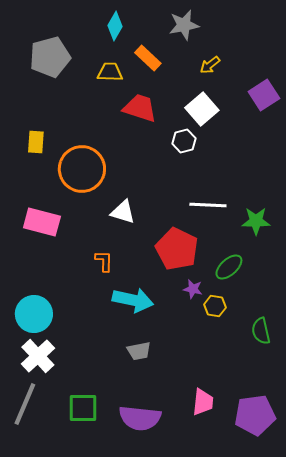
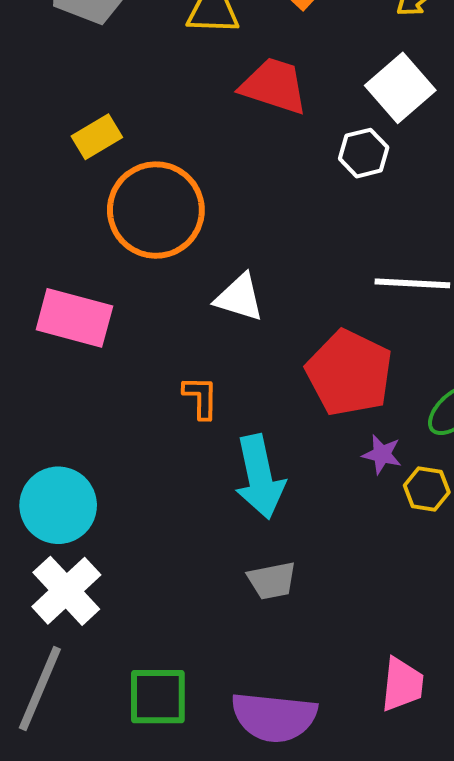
yellow rectangle: (36, 142) -> (97, 137), moved, turned 55
cyan arrow: (133, 300) -> (260, 477), turned 66

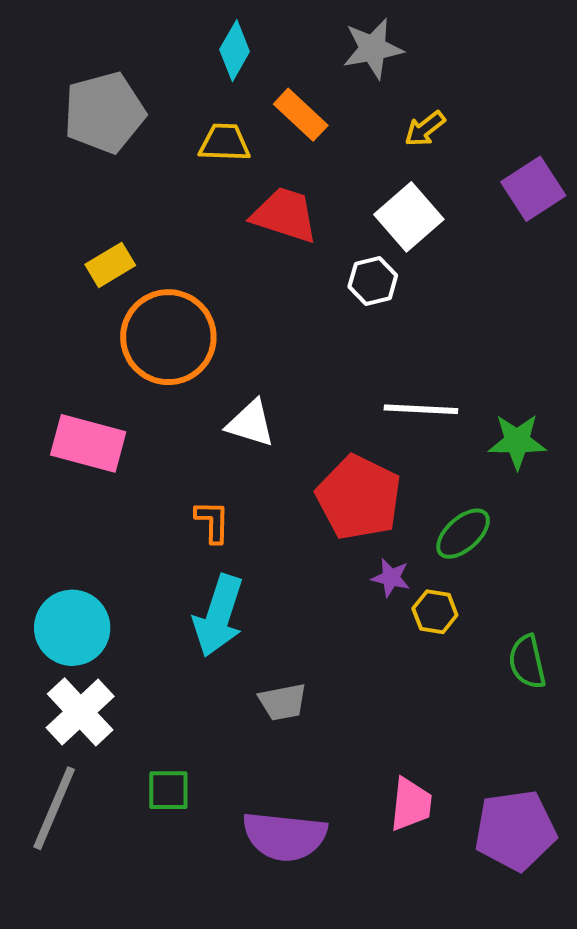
cyan arrow: (260, 477) -> (218, 616), moved, turned 30
green square: (158, 697) -> (168, 790), moved, size x0.7

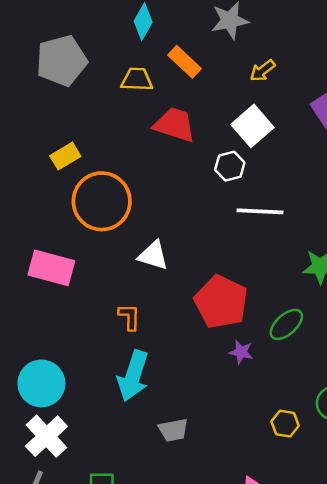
white line: (421, 409) -> (260, 211), moved
yellow hexagon: (435, 612) -> (285, 424), moved

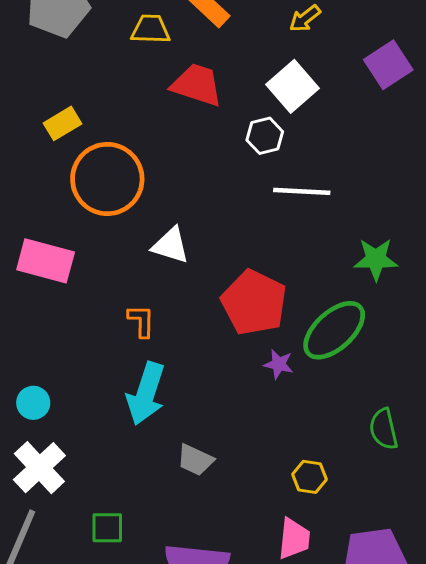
green ellipse: (286, 324) -> (334, 330), size x1.5
cyan circle: (41, 383) -> (33, 403), size x0.6
yellow hexagon: (285, 424) -> (309, 477), moved
gray trapezoid: (173, 430) -> (195, 460), turned 36

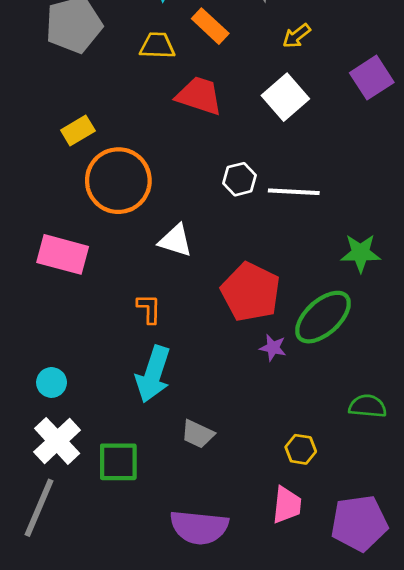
white hexagon: (265, 136) -> (239, 179), moved
green semicircle: (384, 429) -> (368, 406), turned 108
green square: (107, 528) -> (118, 462), moved, size x1.4

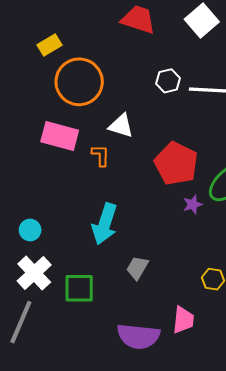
pink rectangle: (63, 254) -> (60, 136), moved
orange L-shape: (149, 309) -> (101, 155), moved
purple star: (273, 348) -> (193, 204), turned -30
gray trapezoid: (198, 434) -> (137, 268), turned 95
pink trapezoid: (287, 505) -> (183, 320), moved

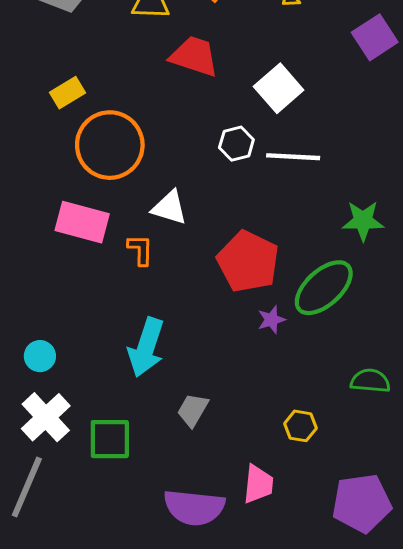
white square: (202, 21) -> (279, 88), moved

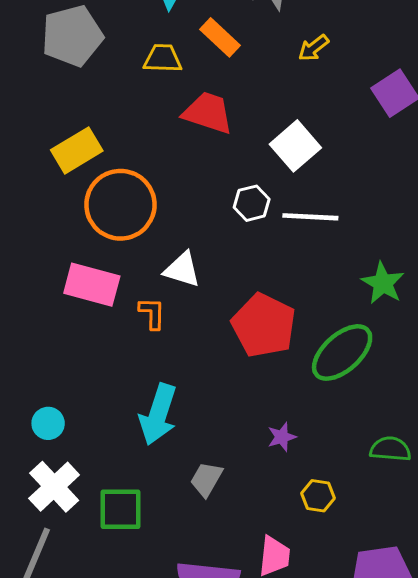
yellow rectangle: (68, 93) -> (77, 150), size x1.4
green star: (363, 221) -> (383, 283), turned 30
purple star: (271, 320) -> (282, 437), moved

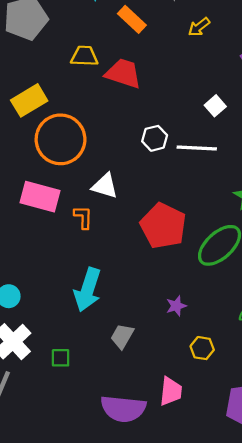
yellow trapezoid: (163, 58) -> (84, 56), moved
white square: (295, 146) -> (215, 106), moved, size x0.6
green square: (120, 509) -> (61, 358), size x0.6

